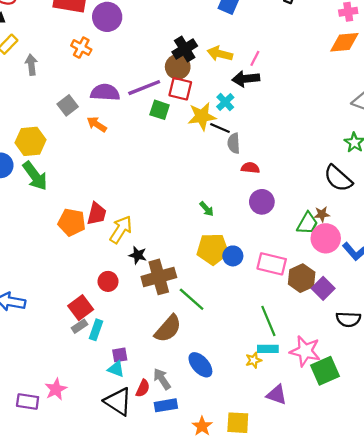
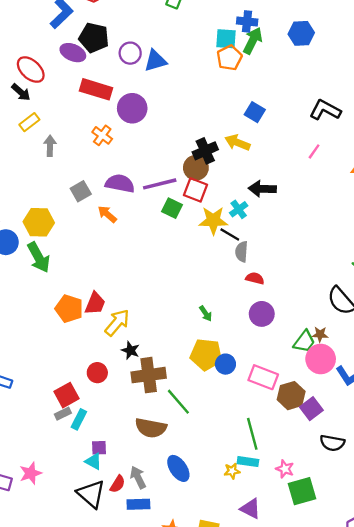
yellow arrow: (220, 54) -> (237, 143), moved
pink line: (255, 58) -> (314, 151), moved
brown semicircle: (168, 329) -> (151, 428), turned 52
pink star: (305, 351) -> (285, 469), size x0.6

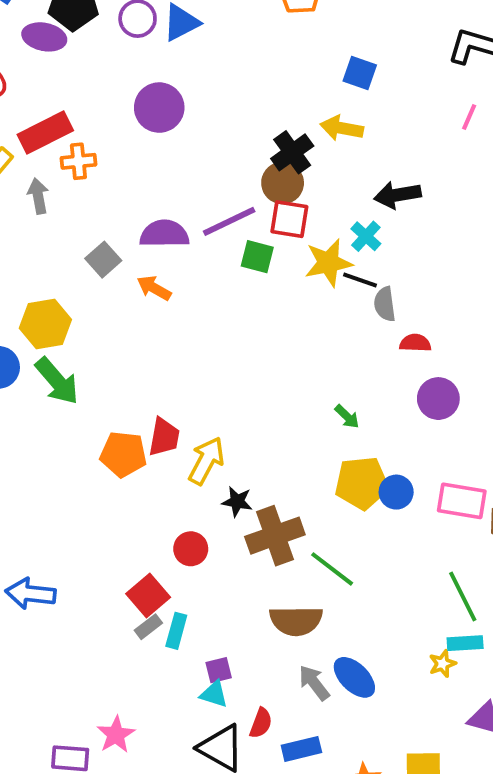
red rectangle: (96, 89) -> (45, 133), moved, turned -32
orange cross: (102, 135) -> (78, 161), moved, turned -30
gray arrow: (138, 477) -> (314, 683), moved

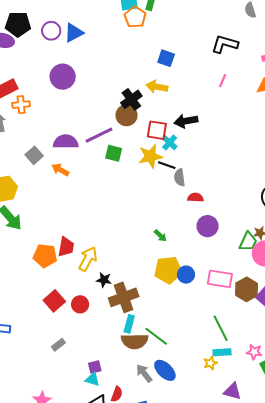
red square: (289, 219) -> (157, 130), moved
green line: (332, 569) -> (156, 336), moved
red square: (148, 595) -> (54, 301), moved
cyan rectangle: (176, 631) -> (129, 324), moved

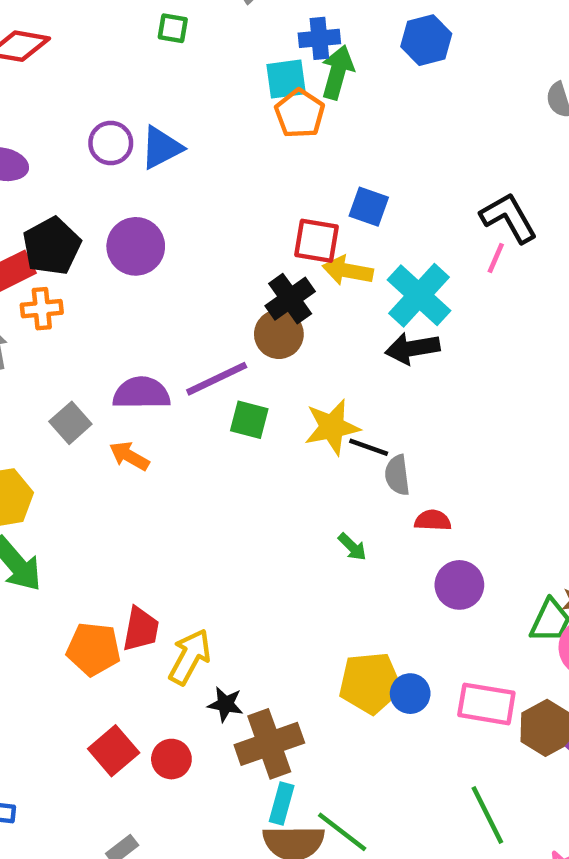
black pentagon: (18, 24) -> (52, 246), moved, turned -30
black L-shape: (225, 44) -> (509, 218), moved, turned 44
red square: (157, 130) -> (316, 241), moved
cyan cross: (170, 143) -> (419, 295), moved, size x1.8
green arrow: (160, 236) -> (352, 547), moved

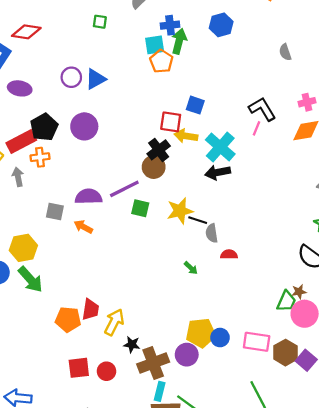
gray square: (70, 423) -> (55, 211), turned -36
purple circle: (459, 585) -> (187, 355), moved
red square: (114, 751) -> (79, 368), turned 35

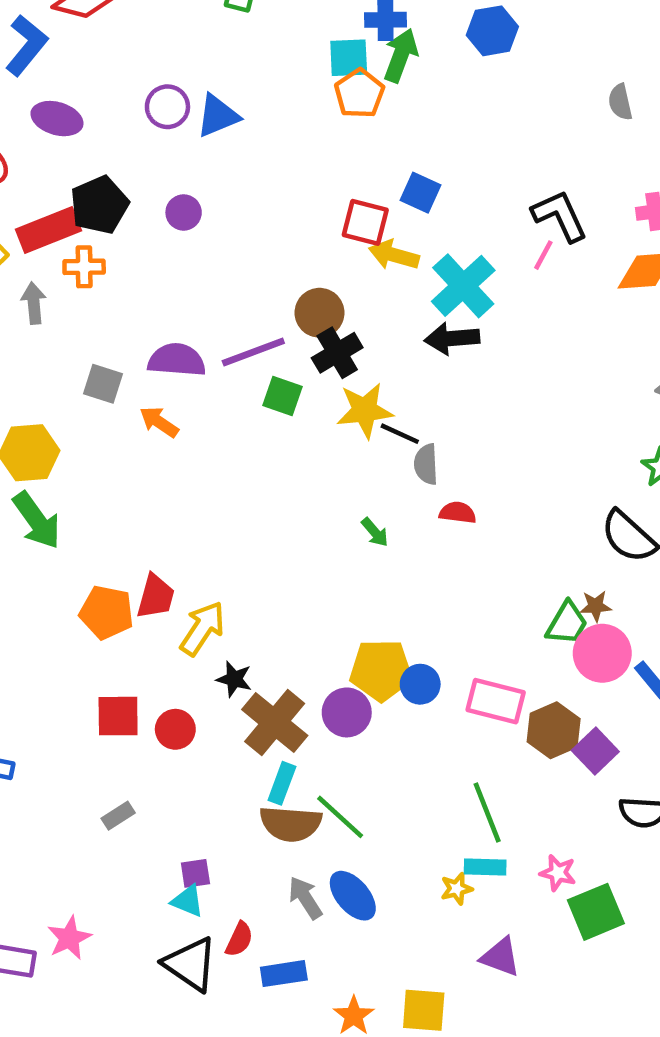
purple circle: (84, 126) -> (184, 212), size x0.6
black cross: (159, 150) -> (337, 353), moved
brown cross: (153, 363) -> (275, 723), turned -36

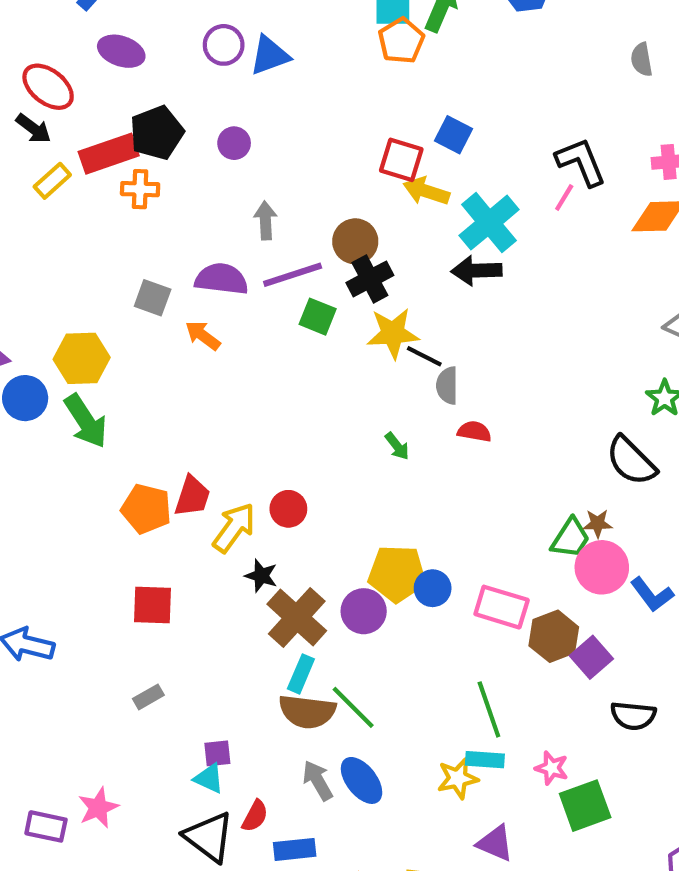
gray arrow: (34, 303) -> (265, 220), moved
red circle: (175, 729) -> (288, 509), moved
yellow star: (457, 889) -> (458, 778), size x1.4

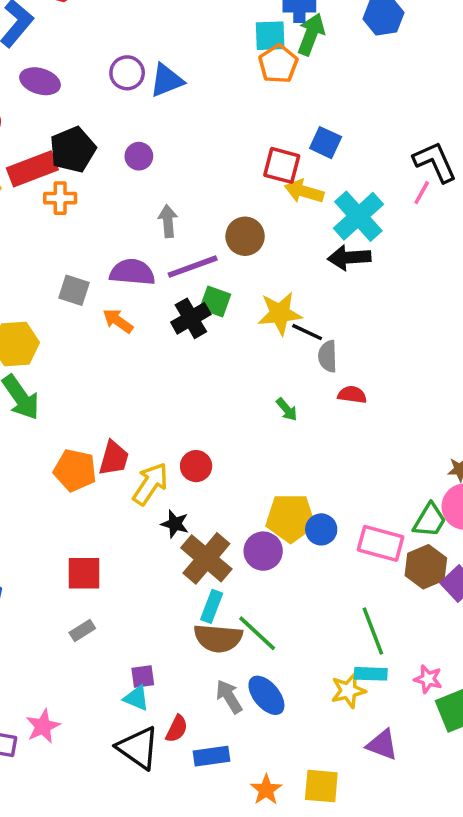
black cross: (370, 279) -> (191, 318), moved
green trapezoid: (570, 538) -> (430, 520), moved
red square: (153, 605) -> (84, 573), moved

